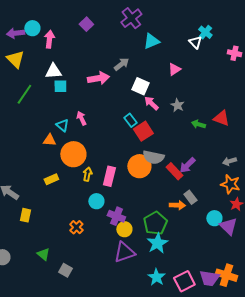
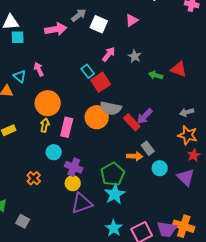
white square: (140, 86) -> (99, 24), moved
pink arrow: (151, 103) -> (109, 54), turned 84
orange circle: (73, 154) -> (48, 103), moved
cyan circle: (214, 218) -> (160, 168), moved
yellow circle: (124, 229) -> (73, 183), moved

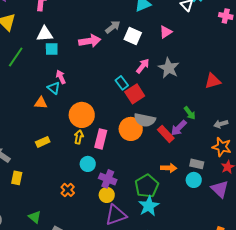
gray star: (135, 56) -> (169, 68), size x1.5
pink arrow: (39, 69) -> (61, 77), moved
red triangle: (179, 69) -> (213, 81), turned -36
green arrow: (156, 75) -> (190, 113), moved, turned -144
gray rectangle: (148, 148) -> (197, 164), moved, turned -40

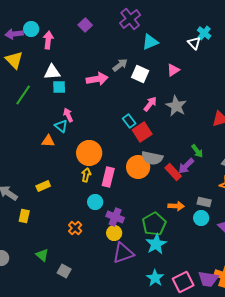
yellow rectangle: (43, 142) -> (43, 186), moved

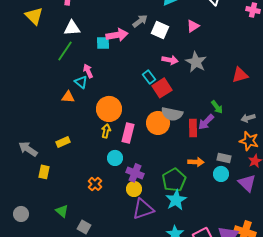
cyan square: (59, 87) -> (103, 43), moved
green line: (23, 95) -> (65, 51), moved
pink arrow: (150, 104) -> (170, 60), turned 63
red rectangle: (173, 172) -> (193, 128), turned 42

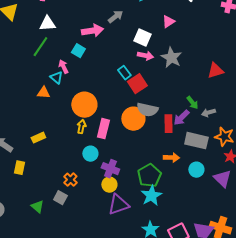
white square: (160, 30) -> (142, 38), moved
cyan square: (103, 43) -> (78, 51), moved, turned 32
gray arrow: (248, 118) -> (208, 113), moved
gray rectangle: (224, 158) -> (196, 141), moved, size x1.6
gray square: (84, 227) -> (60, 198), moved

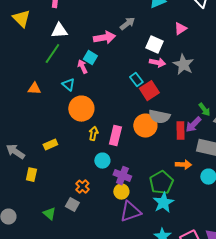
pink arrow: (63, 67) -> (82, 67), moved
orange triangle: (43, 93) -> (34, 89), moved
orange circle: (84, 105) -> (81, 109), moved

